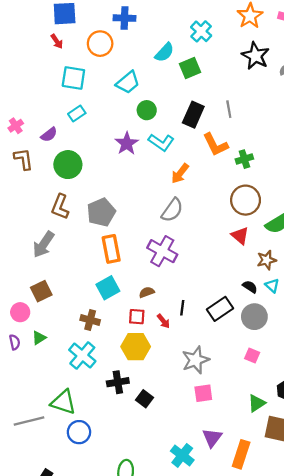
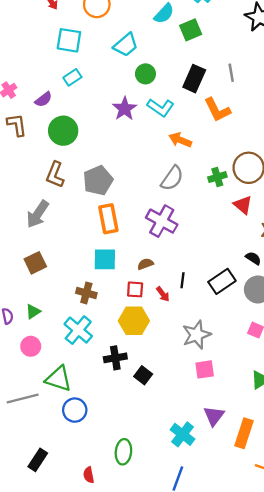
green cross: (244, 159) -> (217, 177), moved
orange arrow: (180, 173) -> (180, 140), turned 75
cyan square: (108, 288) -> (105, 259), turned 30
pink circle: (20, 312) -> (31, 346), moved

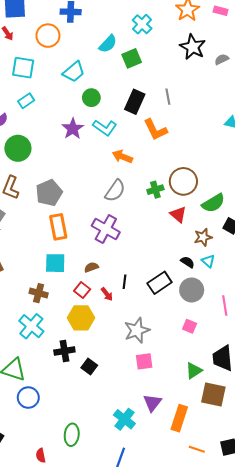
red square: (135, 289) -> (82, 290), turned 35

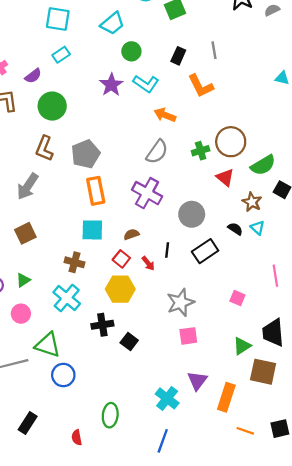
black rectangle: (135, 102) -> (178, 56), size x0.7
brown star: (203, 237) -> (252, 202), turned -30
gray circle: (192, 290) -> (192, 214), moved

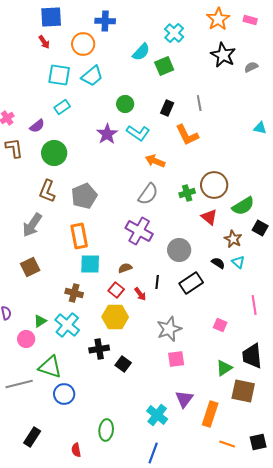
cyan trapezoid: (112, 23) -> (92, 76), moved
orange rectangle: (96, 191) -> (79, 236), moved
green triangle: (23, 280) -> (40, 321), moved

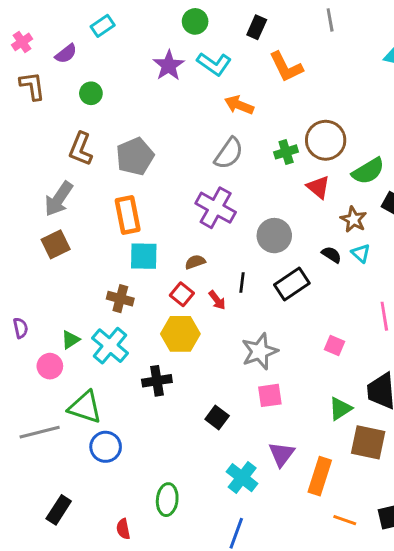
gray line: (199, 103) -> (330, 20), moved
green circle: (54, 153) -> (91, 93), size x0.6
brown square: (30, 267) -> (56, 244), moved
black square: (123, 364) -> (217, 417), moved

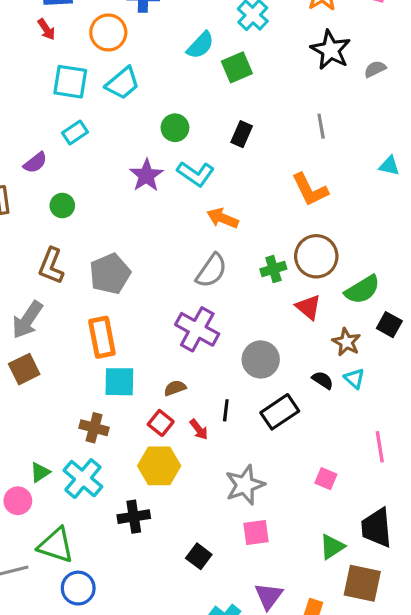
orange L-shape: (286, 67) -> (310, 190), moved

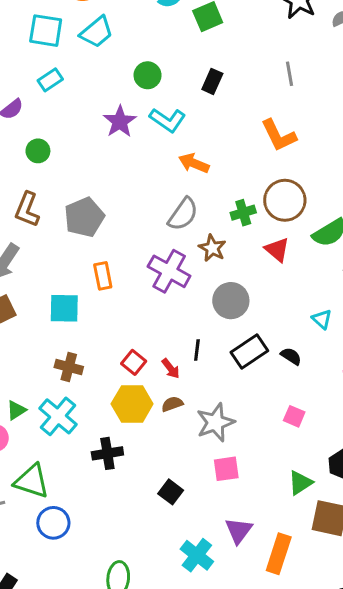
orange rectangle: (102, 337) -> (103, 276), moved, size x0.7
brown star: (346, 342) -> (212, 248), moved
black semicircle: (323, 380) -> (291, 356), moved
cyan square: (119, 382) -> (64, 308), moved
brown semicircle: (175, 388) -> (172, 404), moved

